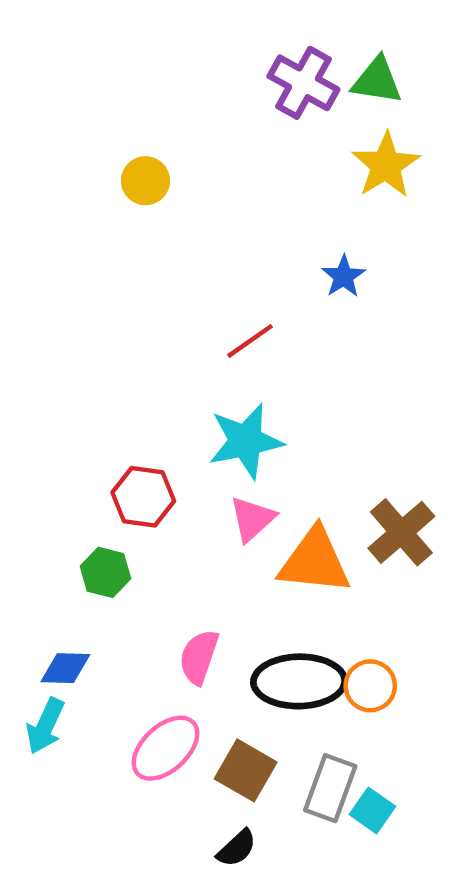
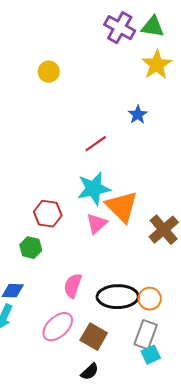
orange triangle: (315, 561) -> (122, 207), moved, turned 39
gray rectangle: (330, 788) -> (146, 335), moved
cyan square: (372, 810) -> (151, 355), turned 30

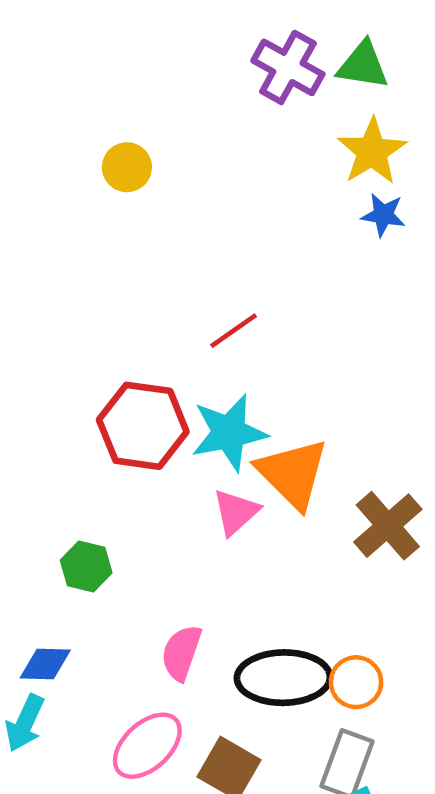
blue star: (138, 115) -> (383, 215), moved, turned -30
red hexagon: (48, 214) -> (143, 426), moved, size x1.4

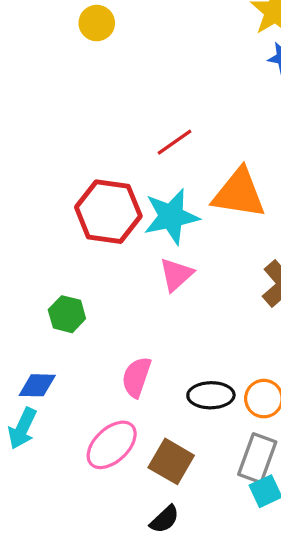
orange triangle: (293, 473) -> (239, 193), moved, turned -36
black ellipse: (283, 678) -> (211, 395), size x0.7

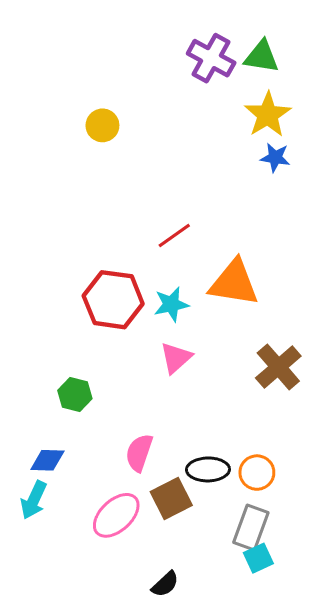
cyan star: (171, 217) -> (171, 304), size x0.7
brown square: (171, 461) -> (171, 499), moved, turned 33

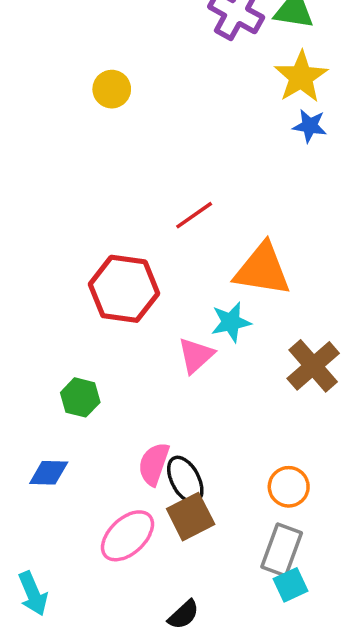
cyan star: (171, 304) -> (231, 322), moved
black ellipse: (208, 469) -> (185, 480), moved, turned 63
cyan arrow: (34, 500) -> (33, 594), moved, turned -48

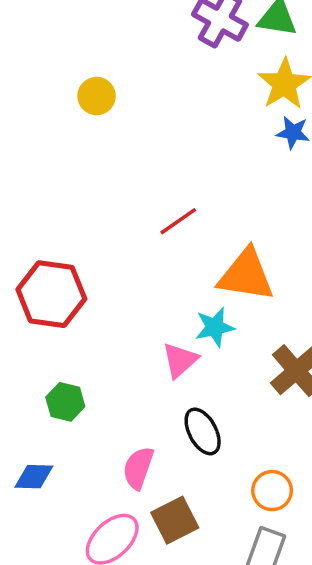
red hexagon: (124, 289) -> (51, 294), moved
black ellipse: (185, 480) -> (203, 431), moved

